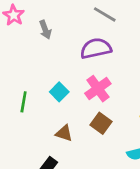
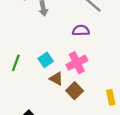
purple semicircle: (96, 48) -> (81, 30), size x0.7
brown triangle: (64, 133) -> (56, 79), moved

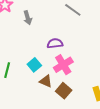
purple semicircle: (81, 30) -> (55, 43), moved

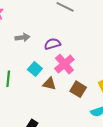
gray arrow: (28, 18) -> (22, 37), moved, turned -72
brown square: (64, 91) -> (78, 89), moved

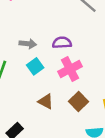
gray arrow: (22, 37) -> (28, 44), moved
brown triangle: (49, 84) -> (46, 102), moved

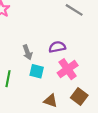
gray arrow: (28, 44) -> (27, 52), turned 72
cyan square: (35, 66) -> (37, 71), turned -32

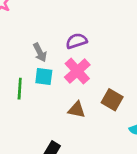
pink cross: (68, 69) -> (77, 71), moved
cyan square: (37, 71) -> (44, 76), moved

